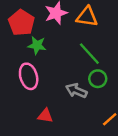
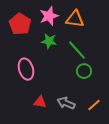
green star: (37, 45) -> (49, 41), moved
gray arrow: (76, 91) -> (66, 103), moved

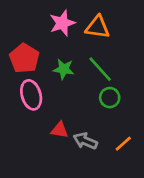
red pentagon: (20, 24) -> (24, 58), moved
green star: (49, 41) -> (64, 69), moved
red triangle: (40, 102) -> (60, 130), moved

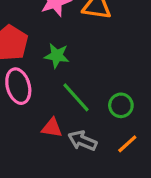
green line: (100, 69) -> (76, 97), moved
green circle: (110, 98) -> (121, 105), moved

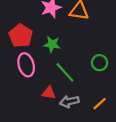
green circle: (121, 105) -> (100, 63), moved
gray arrow: (82, 141) -> (69, 102), turned -36

